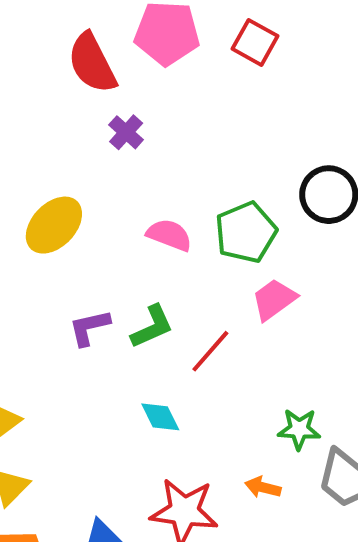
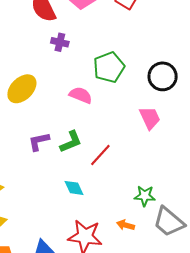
purple cross: (126, 132) -> (60, 42), turned -30
green pentagon: (246, 232) -> (109, 67), moved
pink trapezoid: (274, 299) -> (150, 118), moved, turned 100

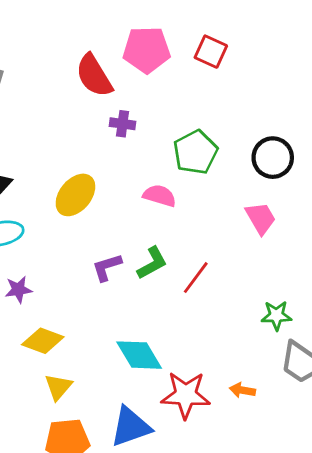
cyan diamond: (74, 188) -> (139, 355), moved, size x1.6
green star: (145, 196) -> (276, 316), moved
orange arrow: (126, 225) -> (242, 390), moved

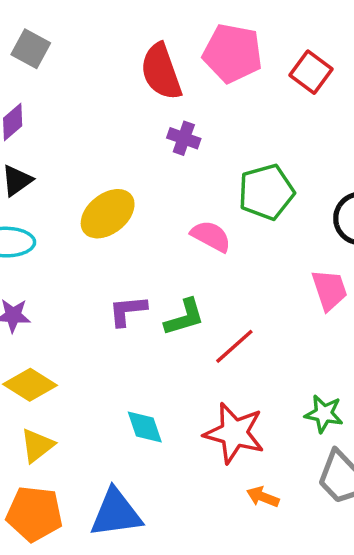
cyan diamond: (139, 355) -> (145, 427), size x0.7
red star: (186, 395) -> (234, 433), moved

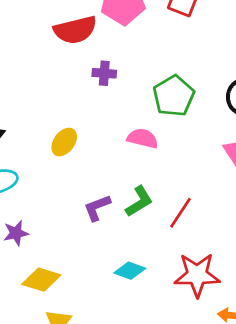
red semicircle: (161, 72) -> (75, 30), turned -69
yellow ellipse: (108, 214) -> (64, 142), size x0.7
cyan diamond: (145, 427) -> (130, 271), moved, turned -36

